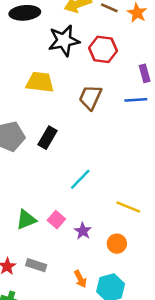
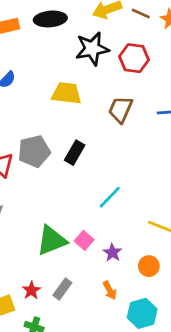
green triangle: (26, 220) -> (52, 240), size x1.4
gray rectangle: (36, 265) -> (62, 289), turned -72
orange arrow: (80, 279) -> (110, 290), moved

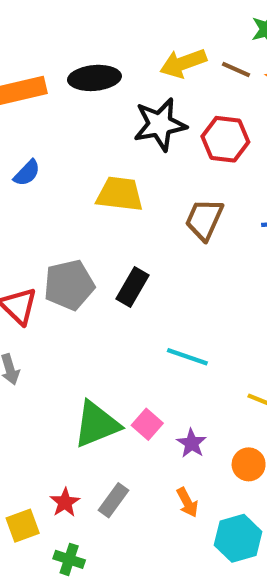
cyan line: (110, 197) -> (187, 357), turned 65

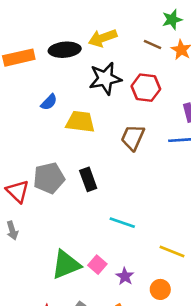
yellow arrow: (183, 63) -> (103, 38), moved
blue semicircle: (27, 173) -> (49, 102), moved
black rectangle: (132, 287) -> (88, 179), turned -50

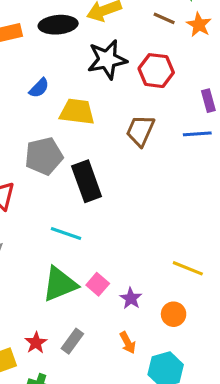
gray pentagon: (49, 178) -> (44, 156), moved
black rectangle: (88, 179) -> (87, 181), size x1.4
cyan line: (122, 223) -> (66, 234), moved

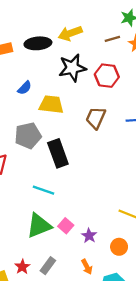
brown line: (164, 18) -> (112, 39), turned -40

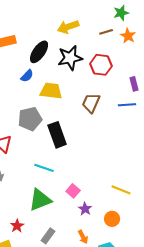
black ellipse: (38, 43) -> (39, 52), moved, turned -50
pink square: (66, 226) -> (73, 191), moved
red star: (22, 267) -> (17, 226), moved

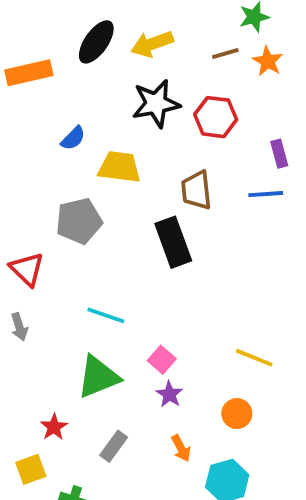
black ellipse: (39, 52) -> (96, 42), moved
brown trapezoid: (91, 103) -> (196, 190), turned -30
black rectangle: (57, 135) -> (173, 242), moved
purple star: (85, 209) -> (169, 394), moved

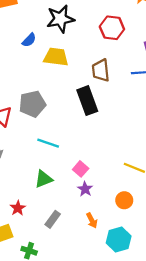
black star: (156, 104) -> (60, 19), moved
gray pentagon: (79, 221) -> (32, 104), moved
green triangle: (98, 377) -> (44, 179), size x0.7

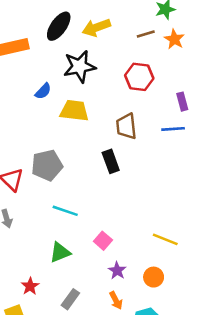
black rectangle: (87, 101) -> (111, 161), size x0.7
purple star: (85, 189) -> (117, 271), moved

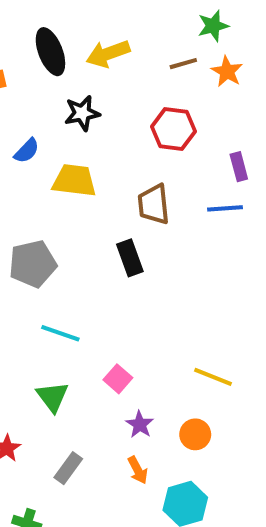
black ellipse: (59, 26) -> (50, 52), turned -56
black star: (79, 66) -> (82, 113), size x0.7
green triangle: (60, 252) -> (52, 397), turned -45

